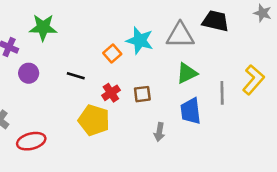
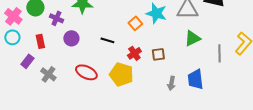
blue trapezoid: (191, 111) -> (195, 79), moved
red ellipse: (31, 141) -> (86, 72), moved, turned 40

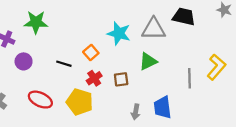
orange square: (135, 23) -> (91, 52), moved
green triangle: (192, 38) -> (148, 61), moved

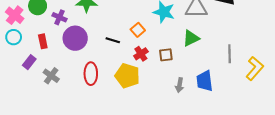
purple circle: (24, 61) -> (75, 38), size x1.5
yellow L-shape: (216, 67) -> (255, 68), moved
red ellipse: (40, 100) -> (91, 74), turned 65

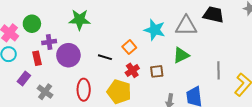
purple cross: (59, 17) -> (49, 42), moved, turned -32

